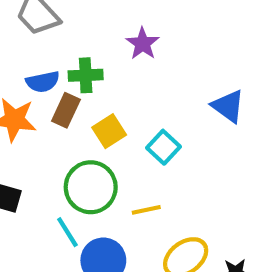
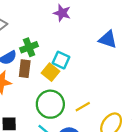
purple star: (143, 44) -> (62, 13), moved
cyan square: (164, 147) -> (61, 60), moved

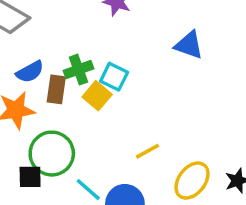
green cross: (29, 47) -> (79, 70), moved
green circle: (50, 104) -> (52, 154), moved

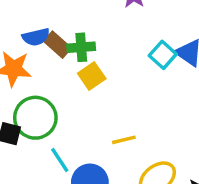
cyan square: (114, 77) -> (163, 55), moved
brown rectangle: (56, 89) -> (57, 45), moved, turned -72

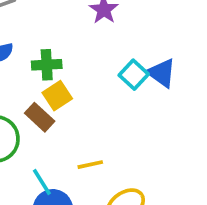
brown rectangle: (57, 45) -> (40, 117), moved
cyan line: (60, 160) -> (42, 182), moved

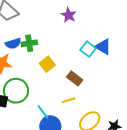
green cross: (47, 65) -> (29, 43), moved
brown rectangle: (40, 117) -> (75, 78), moved

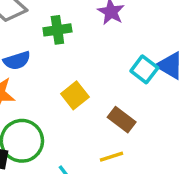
green cross: (29, 43) -> (57, 30), moved

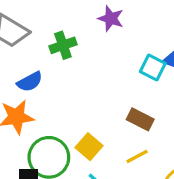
yellow square: (75, 95) -> (89, 147), moved

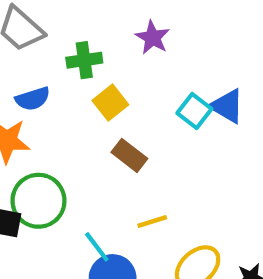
brown rectangle: (140, 119) -> (129, 155), moved
yellow square: (89, 147) -> (110, 103), moved

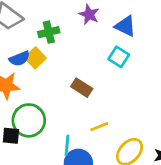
yellow square: (110, 103) -> (35, 58), moved
blue triangle: (227, 106) -> (125, 26), moved
cyan line: (97, 247) -> (67, 145), turned 48

